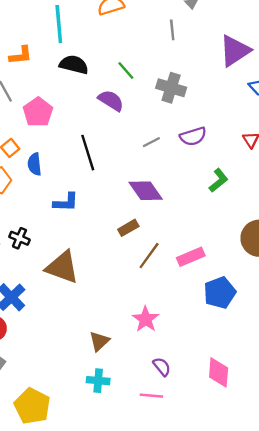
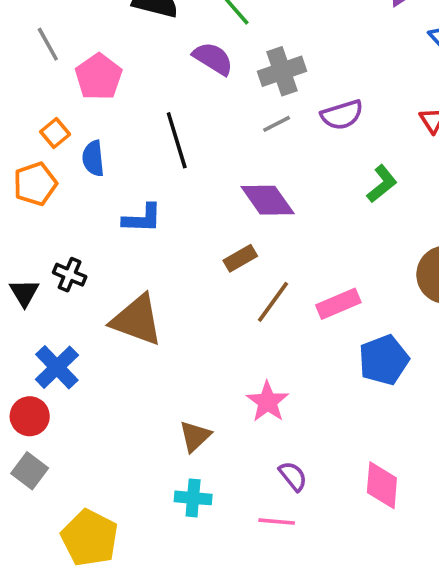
gray cross: (171, 88) -> (282, 71), moved, turned -36

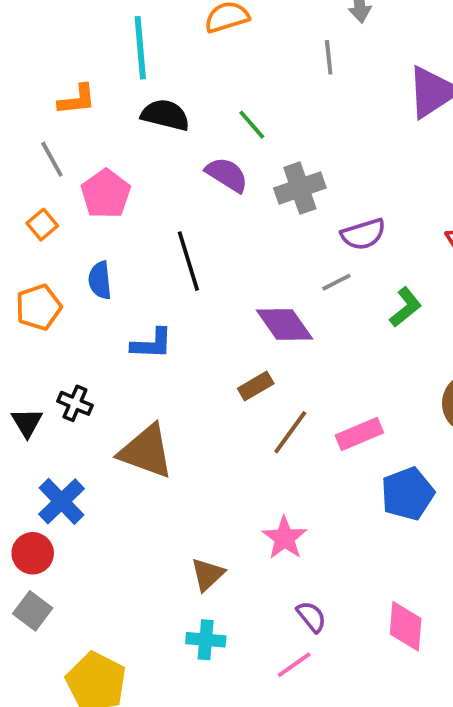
gray line: (277, 124) -> (336, 282), moved
orange square: (55, 133) -> (42, 225), moved
pink line: (277, 522) -> (294, 665), turned -40

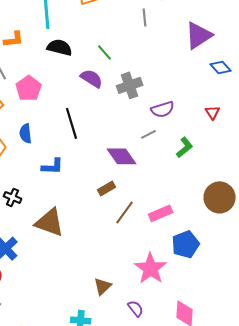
pink star: (284, 538) -> (151, 268), moved, size x1.4
brown triangle: (208, 574) -> (103, 286), moved

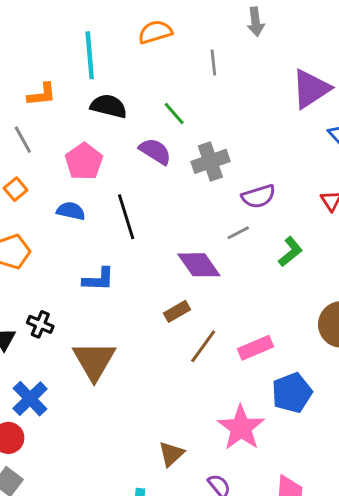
gray line: (145, 17) -> (213, 63), moved
pink pentagon: (29, 88) -> (84, 161), moved
blue semicircle: (26, 133) -> (71, 211), moved, turned 108
brown triangle: (50, 222) -> (94, 361), turned 40

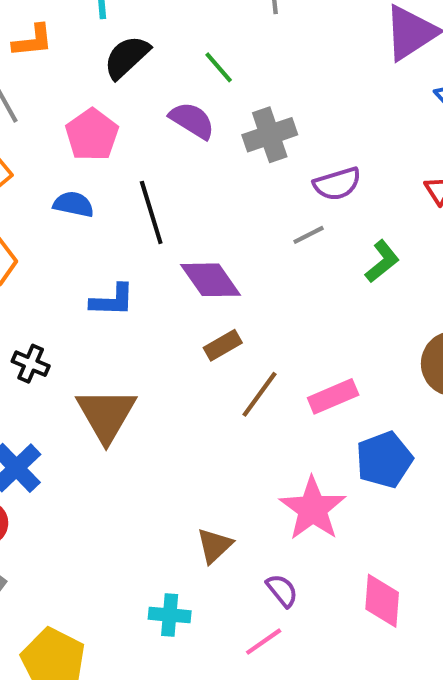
black semicircle: (109, 106) -> (127, 57), turned -57
purple diamond: (199, 265) -> (210, 280), moved

